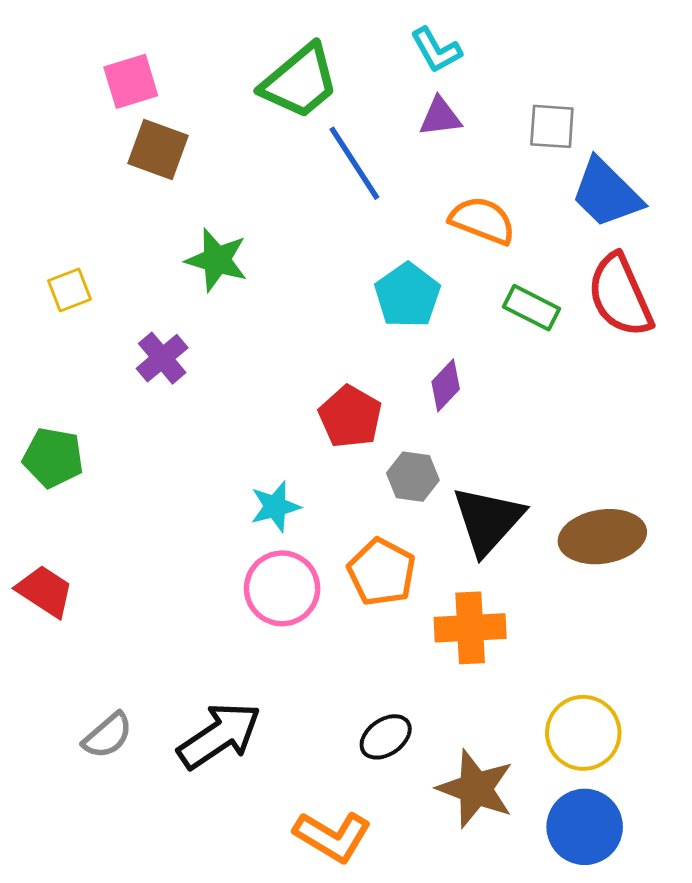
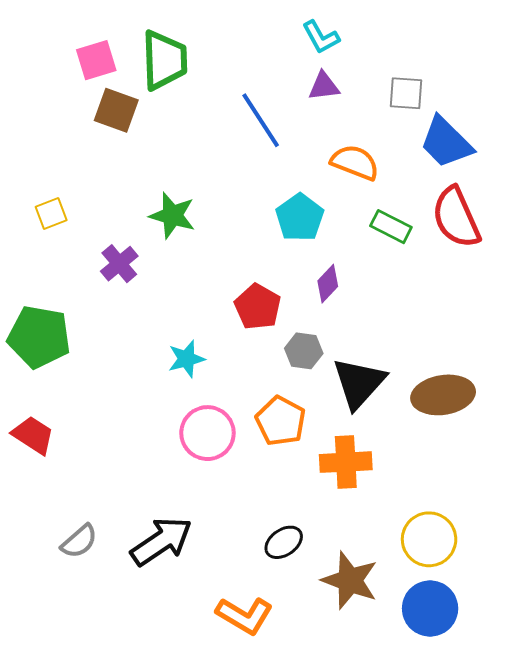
green trapezoid: (300, 81) -> (164, 60), moved, turned -52
green star: (217, 260) -> (172, 216), moved
green pentagon: (53, 458) -> (39, 337), size x1.4
cyan star: (275, 507) -> (186, 359), moved

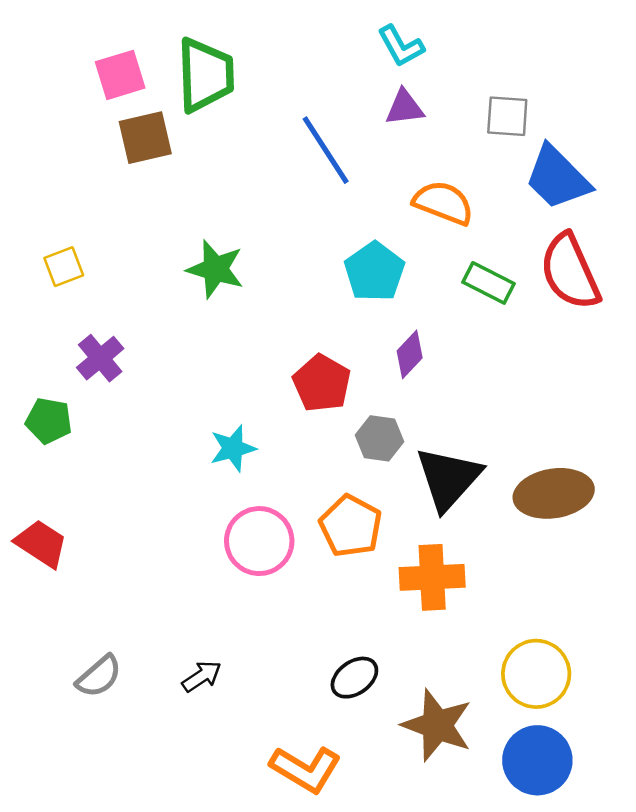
brown square: (116, 110) -> (145, 138), turned -33
purple cross: (119, 264) -> (100, 358), moved
green pentagon: (39, 337) -> (49, 421), size x0.6
black arrow: (161, 541) -> (202, 676), size x0.5

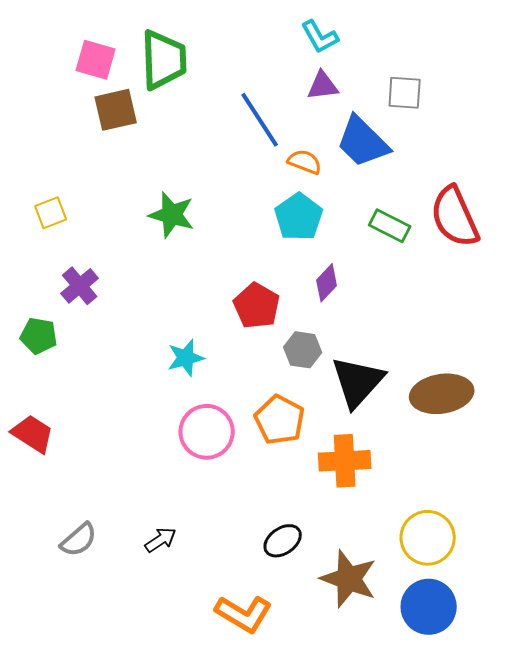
pink square: (120, 75) -> (96, 60), turned 33
blue trapezoid: (557, 178) -> (363, 142), moved
orange semicircle: (443, 203) -> (305, 162), moved, size x0.7

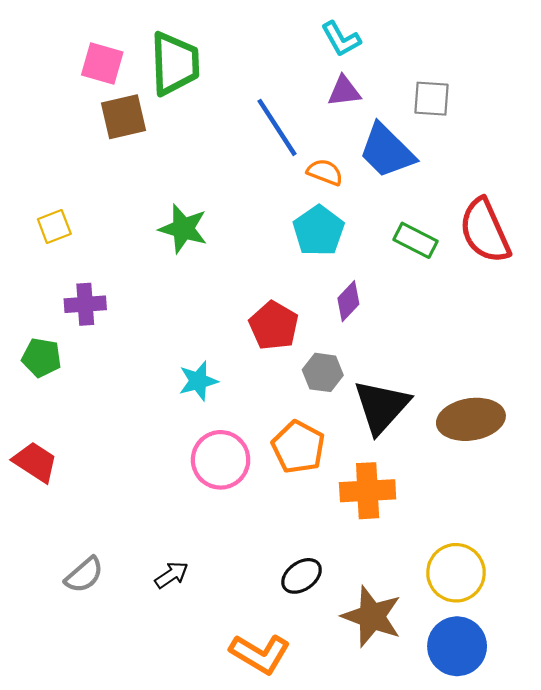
purple cross: (80, 286) -> (85, 304), turned 36

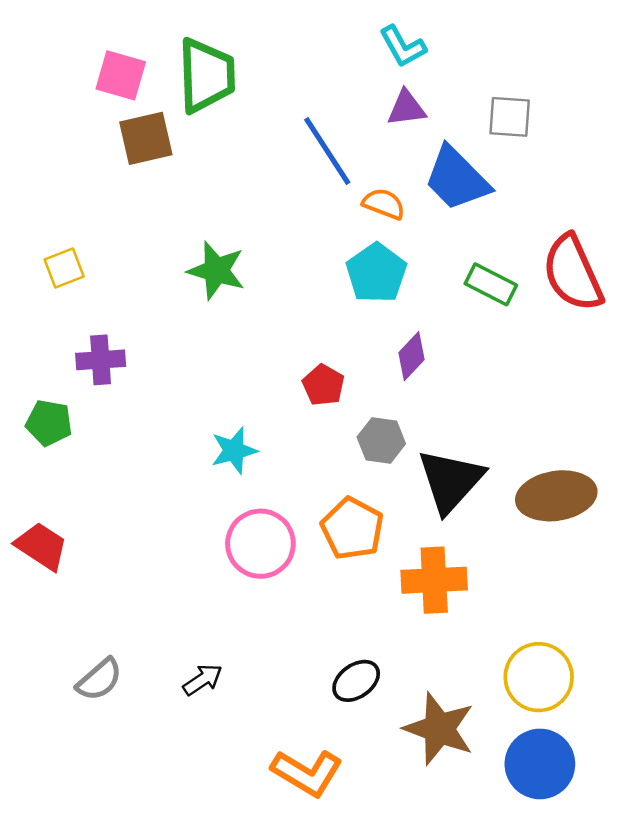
red pentagon: (274, 326) -> (323, 385), size x0.7

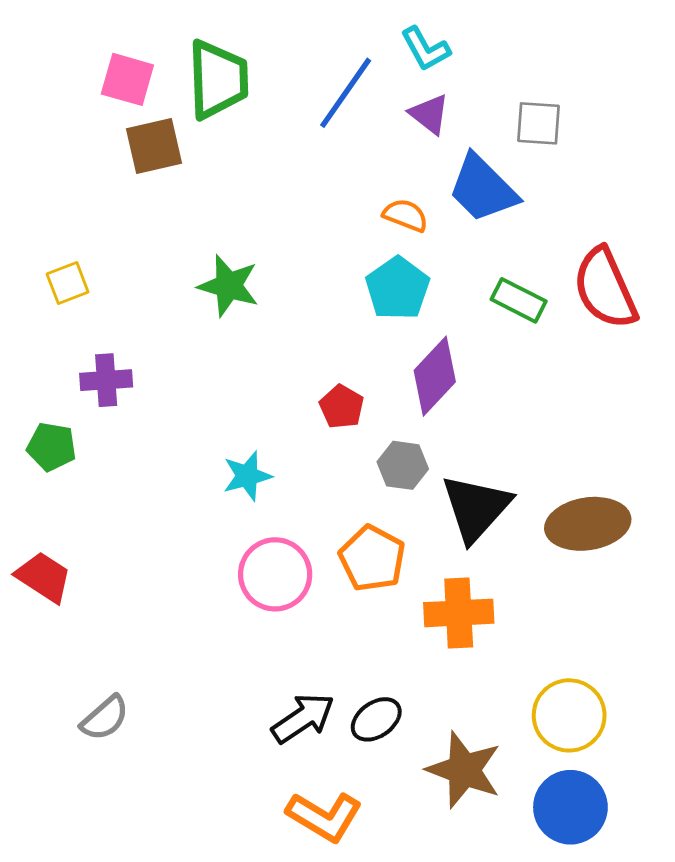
purple triangle: (406, 108) -> (429, 114), turned 45
blue line: (327, 151) -> (346, 93), moved, turned 68
purple diamond: (412, 356) -> (435, 376), size x1.5
black arrow: (203, 680) -> (303, 718), moved, size x1.5

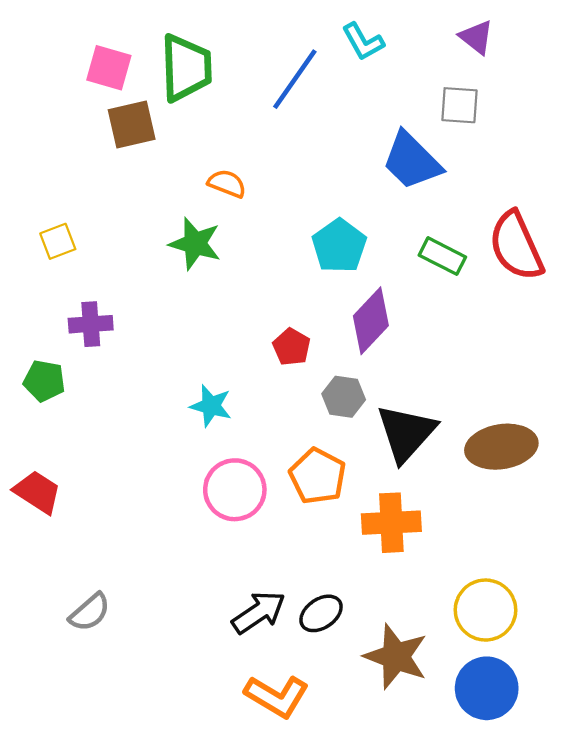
purple triangle: (429, 114) -> (476, 37), moved
orange semicircle: (405, 215) -> (227, 183), moved
cyan star: (247, 476) -> (211, 406), turned 30

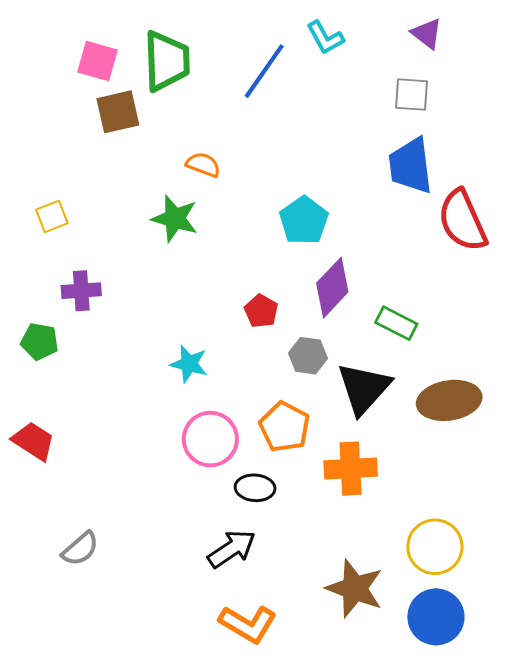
blue trapezoid: (412, 161) -> (411, 166), moved, turned 38
green rectangle: (442, 256) -> (396, 323), moved
black ellipse: (321, 613) -> (255, 488), moved, turned 39

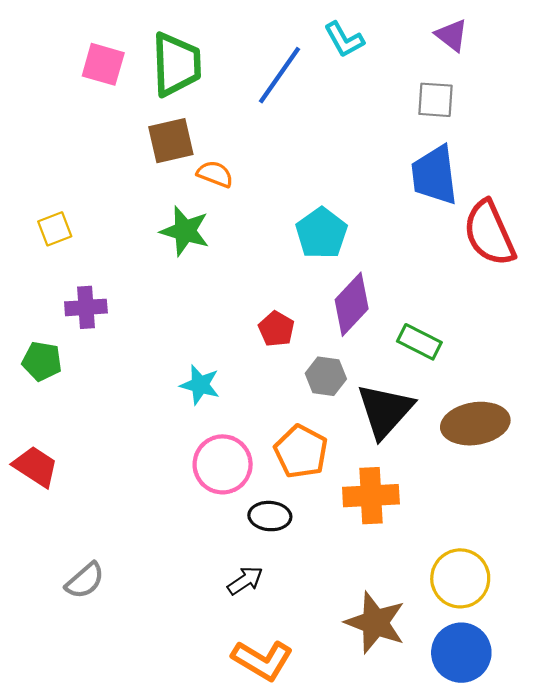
brown square: (118, 112) -> (171, 141), moved
black arrow: (232, 549) -> (245, 581), size x0.7

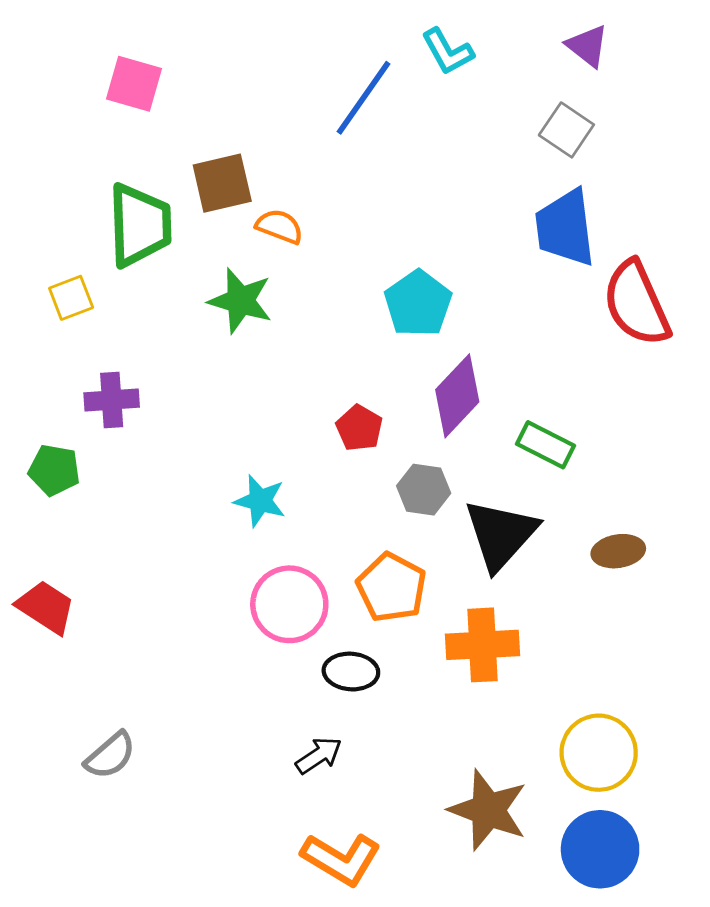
green trapezoid: (176, 64) -> (140, 225), moved
gray square: (436, 100) -> (566, 130), turned 30
brown ellipse: (475, 424) -> (618, 551), size x0.6

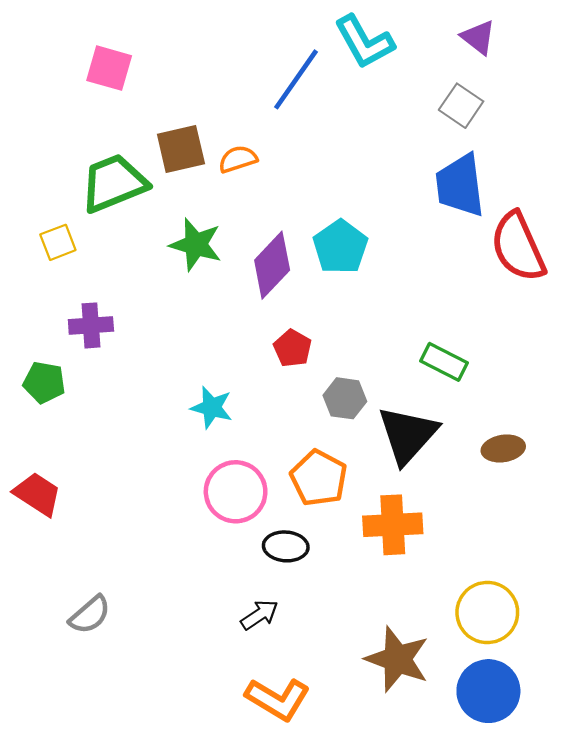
cyan L-shape: (448, 52) -> (364, 42), size x1.4
green trapezoid: (140, 225) -> (114, 183), turned -110
orange semicircle: (280, 226) -> (238, 159), moved, turned -39
purple diamond: (457, 396) -> (272, 265), moved

